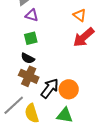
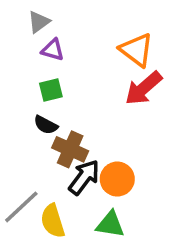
orange triangle: (80, 15) -> (136, 50), size x1.5
brown cross: (29, 76) -> (70, 149), moved

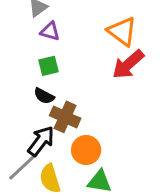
black arrow: (84, 177) -> (41, 141), moved
orange circle: (117, 179) -> (86, 150), moved

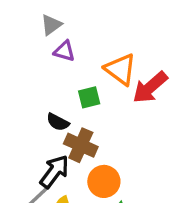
orange triangle: (122, 31) -> (120, 69), moved
green square: (49, 66) -> (89, 97), moved

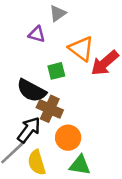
gray triangle: (51, 25) -> (58, 13), moved
black semicircle: (58, 122) -> (31, 91), size x1.6

